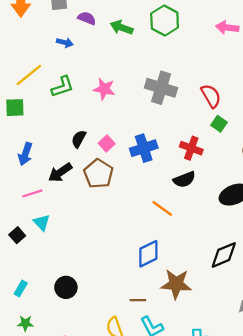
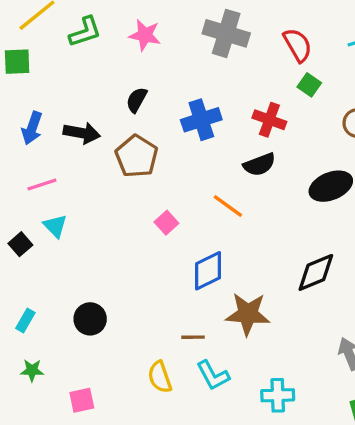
black semicircle: (79, 139) -> (137, 100), moved
pink square: (107, 144) -> (166, 223), moved
black arrow: (60, 173) -> (82, 133), moved, turned -135

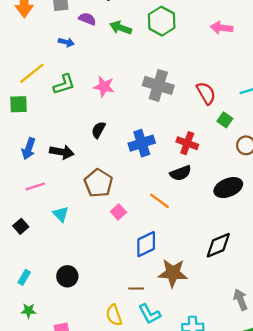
green square: (309, 85) -> (225, 120), moved
brown pentagon: (137, 156) -> (98, 183), moved
cyan triangle: (55, 226) -> (61, 214), moved

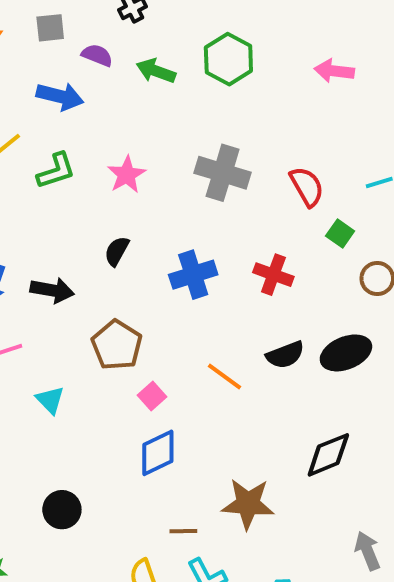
blue arrow: (66, 42) -> (60, 96), size x1.6
pink star: (104, 87) -> (127, 175), turned 30
black semicircle: (181, 173) -> (285, 355), moved
blue diamond: (146, 244) -> (158, 453), moved

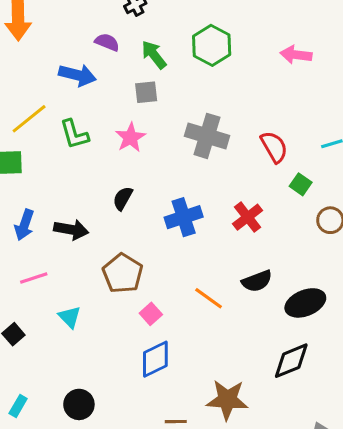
gray square: (50, 28) -> (146, 92), moved
green arrow: (156, 71) -> (154, 55), turned 32
green L-shape: (56, 171) -> (74, 134), turned 92
red cross: (273, 275) -> (248, 217), turned 32
black ellipse: (346, 353) -> (305, 303), moved

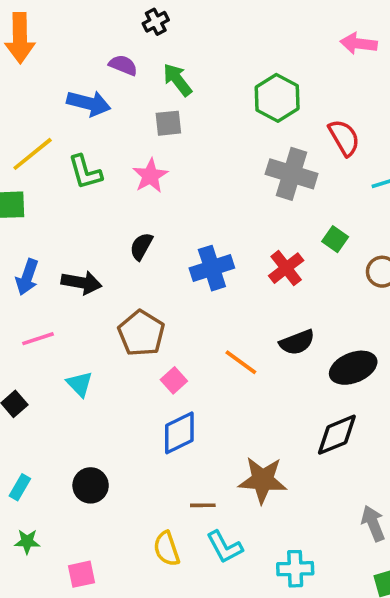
green hexagon: (212, 45) -> (277, 98), moved
pink arrow: (296, 55) -> (359, 43), moved
gray cross: (207, 136) -> (292, 174), moved
red semicircle: (274, 147) -> (344, 138), moved
green square: (301, 184) -> (335, 239), moved

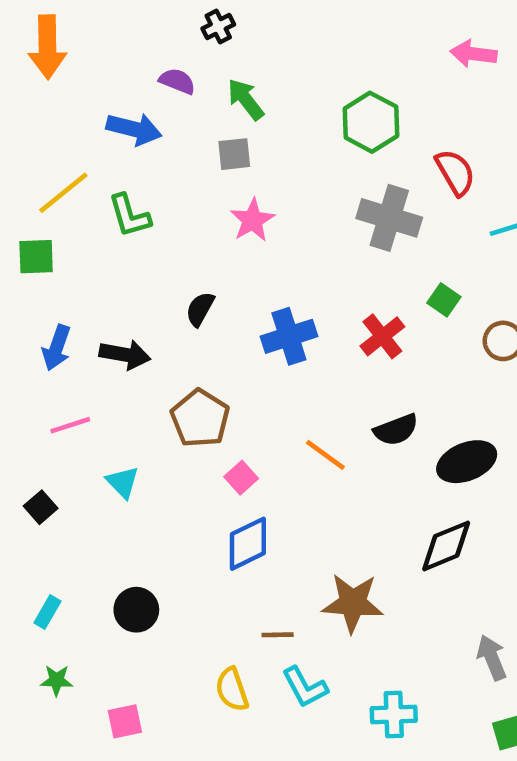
pink star: (150, 176) -> (252, 220), moved

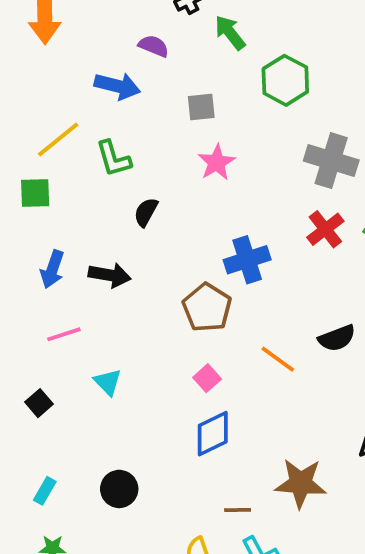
green arrow: (246, 99) -> (230, 33), moved
green hexagon: (371, 122) -> (285, 80), moved
black semicircle: (200, 309) -> (146, 212), moved
red cross: (382, 336) -> (325, 229), moved
brown pentagon: (200, 418) -> (207, 308), moved

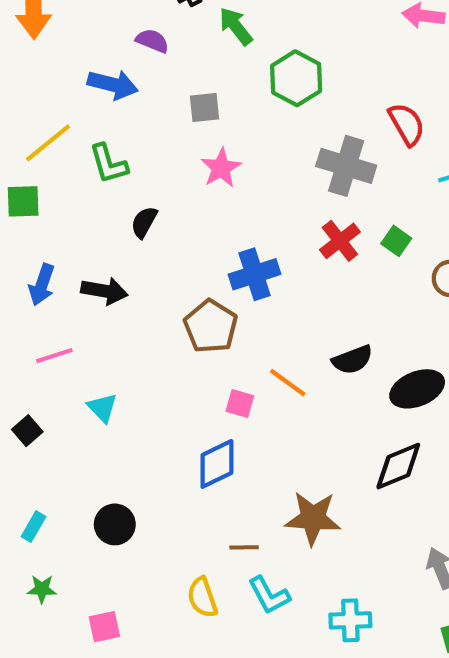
pink square: (207, 378) -> (240, 404), moved, turned -32

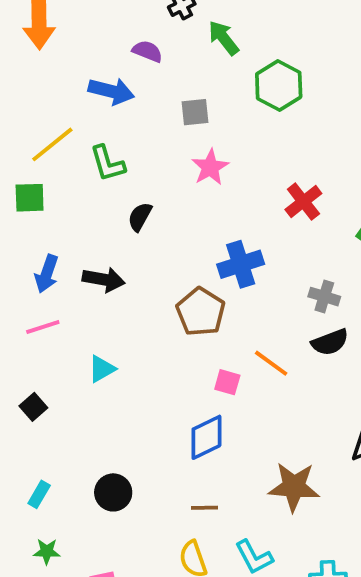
gray cross: (346, 166) -> (324, 297), moved, size x0.6
red cross: (340, 241) -> (303, 201), moved
pink line: (54, 356) -> (43, 327), moved
cyan triangle: (102, 408) -> (102, 369), moved, turned 44
brown line: (244, 547) -> (205, 508), moved

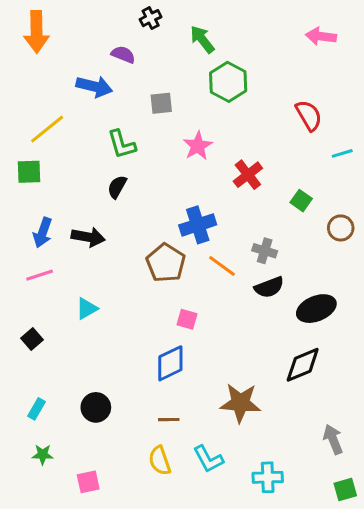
green arrow: (224, 38) -> (202, 39), moved
green L-shape: (108, 163) -> (122, 144), moved
pink star: (210, 167) -> (198, 146), moved
orange line: (271, 363) -> (222, 266), moved

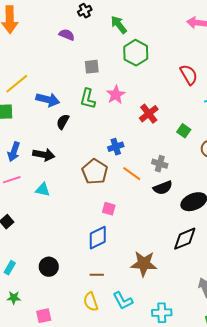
blue arrow: (94, 86) -> (48, 100), moved
green L-shape: (122, 144) -> (88, 99), moved, turned 30
blue cross: (198, 225) -> (116, 147), size x0.7
cyan triangle: (87, 309) -> (43, 190), moved, turned 42

